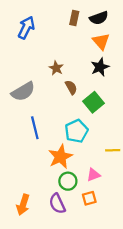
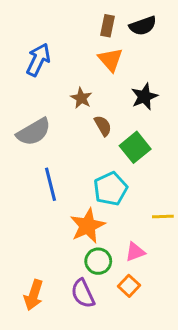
blue arrow: (26, 28) -> (38, 60), moved
orange triangle: (101, 41) -> (111, 60), moved
orange square: (89, 198) -> (129, 286), turned -32

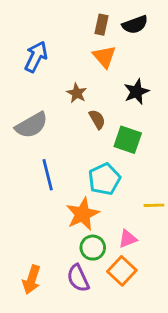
green square: (135, 147) -> (128, 140), turned -32
orange square: (129, 286) -> (122, 271), size x1.4

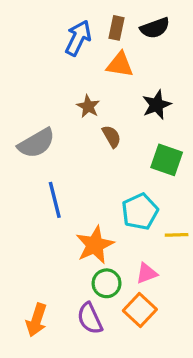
blue arrow: (36, 57) -> (78, 38), moved
orange triangle: (104, 57) -> (120, 65), turned -40
green square: (128, 140) -> (167, 160), moved
cyan pentagon: (104, 179) -> (140, 212), moved

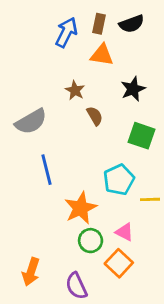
pink triangle: (147, 273) -> (125, 232), turned 48
purple semicircle: (90, 318) -> (76, 286), moved

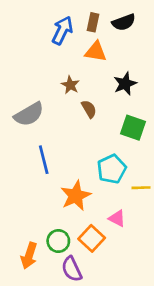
green circle: (91, 241) -> (58, 241), moved
orange square: (119, 263) -> (92, 238), moved

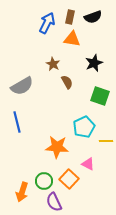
blue line: (44, 160) -> (17, 122), moved
orange star: (76, 196) -> (57, 147), turned 30

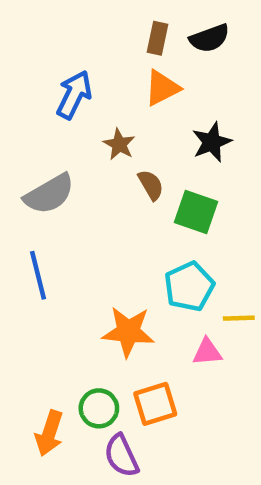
blue arrow: (47, 23) -> (74, 95), moved
orange triangle: (72, 39) -> (162, 88), turned -36
green square: (100, 96) -> (196, 212), moved
pink triangle: (88, 164) -> (207, 352), moved, turned -32
orange square: (69, 179) -> (155, 404), turned 30

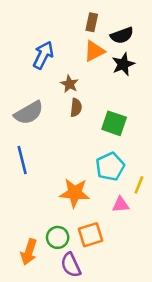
black semicircle: (209, 38) -> (122, 35), moved
black star: (212, 142) -> (123, 64), moved
brown semicircle: (151, 185) -> (76, 108), moved, turned 36
yellow line: (239, 318) -> (139, 185), turned -66

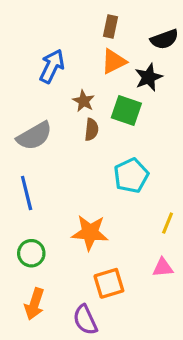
black semicircle: (122, 35) -> (164, 39), moved
green square: (114, 123) -> (126, 111), moved
cyan pentagon: (110, 167) -> (131, 176), moved
pink triangle: (121, 205) -> (163, 267), moved
green circle: (58, 237) -> (31, 253), moved

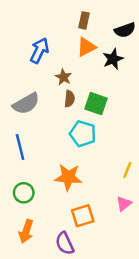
green square: (126, 111) -> (96, 104), moved
cyan pentagon: (131, 176) -> (83, 134), moved, turned -30
pink triangle: (163, 267) -> (124, 204), turned -35

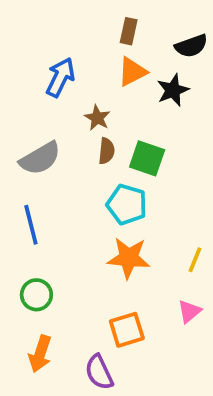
orange star: (68, 177) -> (129, 258), moved

